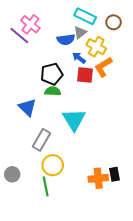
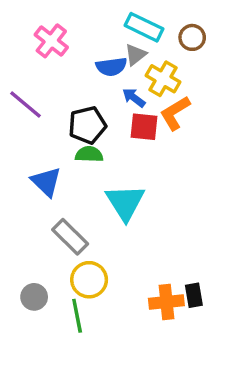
purple line: (19, 35) -> (26, 104), moved
gray rectangle: (42, 140) -> (70, 237), turned -75
gray circle: (12, 174) -> (34, 297), moved

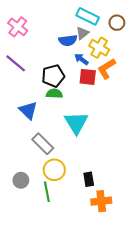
pink cross: (51, 41) -> (18, 27), moved
black rectangle: (194, 295) -> (89, 179), moved
orange cross: (166, 302) -> (101, 201), moved

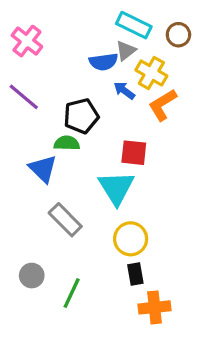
red square: (88, 77) -> (134, 153), moved
green semicircle: (54, 94) -> (67, 143), moved
yellow circle: (54, 170) -> (131, 239), moved
green line: (47, 192) -> (72, 293), turned 36

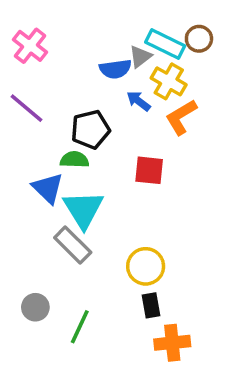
cyan rectangle: (134, 25) -> (165, 44), moved
cyan triangle: (116, 188) -> (83, 209), moved

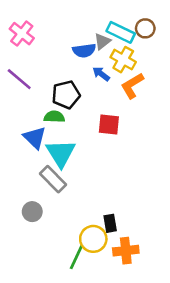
yellow circle: (146, 266) -> (93, 239), moved
gray circle: (35, 307) -> (32, 212), moved
green line: (80, 327) -> (76, 257), moved

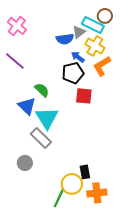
brown circle: (145, 28) -> (105, 16), moved
black pentagon: (66, 95) -> (73, 73), moved
green semicircle: (54, 117) -> (42, 90), turned 42

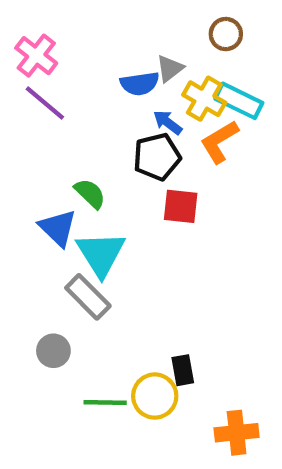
cyan rectangle: (93, 25) -> (239, 101), moved
purple line: (15, 61) -> (45, 103), moved
orange cross: (97, 193) -> (237, 433), moved
green line: (59, 198) -> (105, 402), moved, turned 66

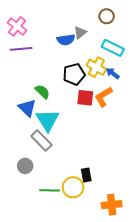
yellow cross: (204, 99) -> (96, 67), moved
purple line: (45, 103) -> (21, 49), turned -45
blue arrow: (168, 122) -> (113, 73), moved
orange L-shape: (219, 142) -> (104, 97), moved

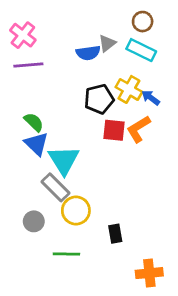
cyan rectangle: (113, 48) -> (141, 50), moved
green semicircle: (42, 92) -> (34, 122), moved
yellow circle: (73, 187) -> (76, 210), moved

